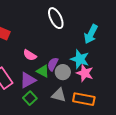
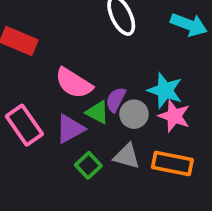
cyan arrow: (91, 34) -> (189, 25), moved, turned -96
pink semicircle: (30, 55) -> (74, 83), size x1.5
green square: (30, 98) -> (88, 165), moved

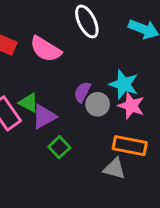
pink semicircle: (74, 83) -> (45, 49), moved
green triangle: (97, 112) -> (29, 103), moved
gray triangle: (127, 156) -> (114, 169), moved

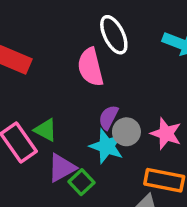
pink semicircle: (45, 49) -> (90, 67), moved, turned 44
cyan star: (124, 84) -> (107, 146), moved
purple triangle: (44, 117) -> (62, 168), moved

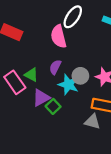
white ellipse: (114, 35) -> (73, 17), turned 60
purple semicircle: (108, 117) -> (55, 67), moved

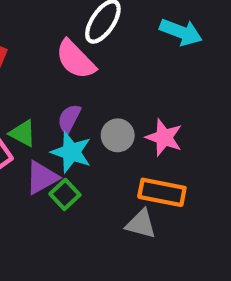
pink semicircle: (59, 36) -> (75, 59), turned -30
cyan star: (68, 85) -> (71, 152), moved

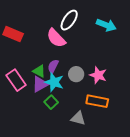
green triangle: (23, 133) -> (39, 71), moved
purple triangle: (42, 178) -> (40, 84), moved
gray triangle: (141, 224) -> (78, 118), moved

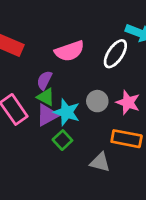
white ellipse: (69, 20) -> (115, 54), moved
pink semicircle: (56, 38) -> (69, 51), turned -65
purple semicircle: (53, 66) -> (44, 80), moved

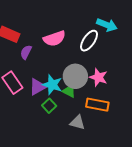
purple semicircle: (44, 80) -> (26, 52), moved
green triangle: (46, 97) -> (69, 91), moved
gray circle: (97, 101) -> (75, 76), size x1.5

